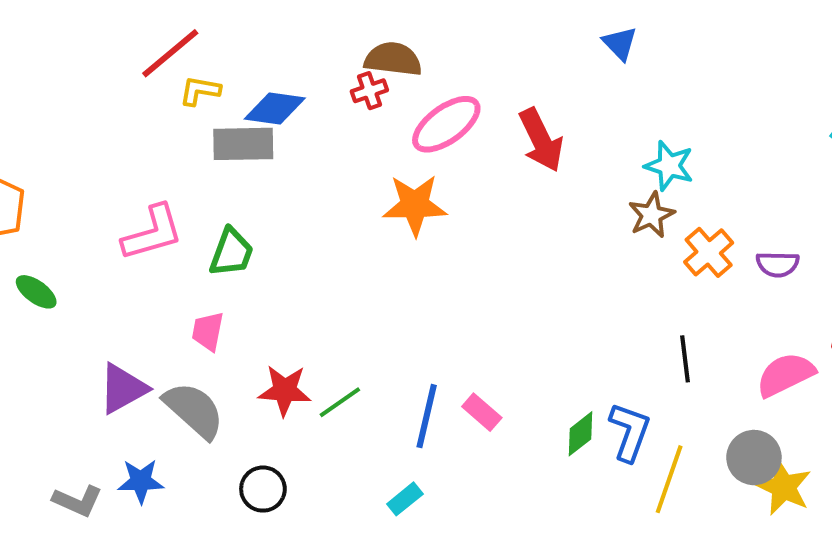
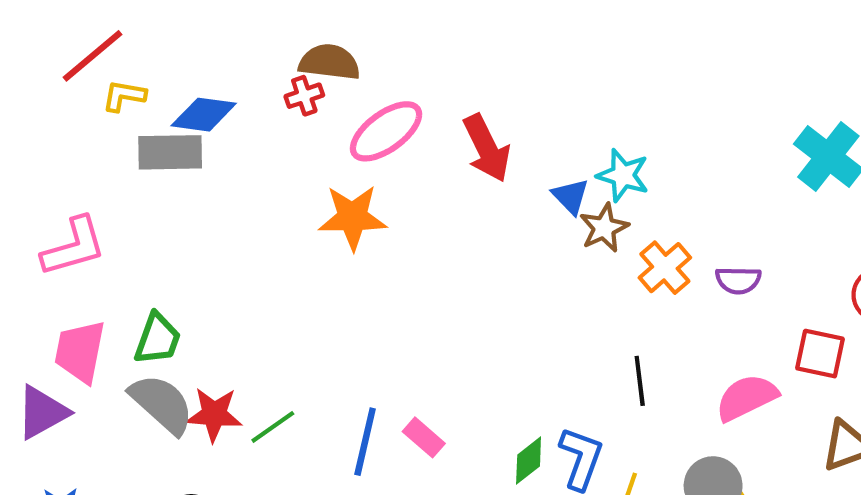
blue triangle: (620, 43) -> (571, 196), moved
green trapezoid: (231, 252) -> (158, 339), moved
pink trapezoid: (208, 331) -> (80, 351), moved, size x1.5
gray semicircle: (194, 410) -> (162, 404), moved

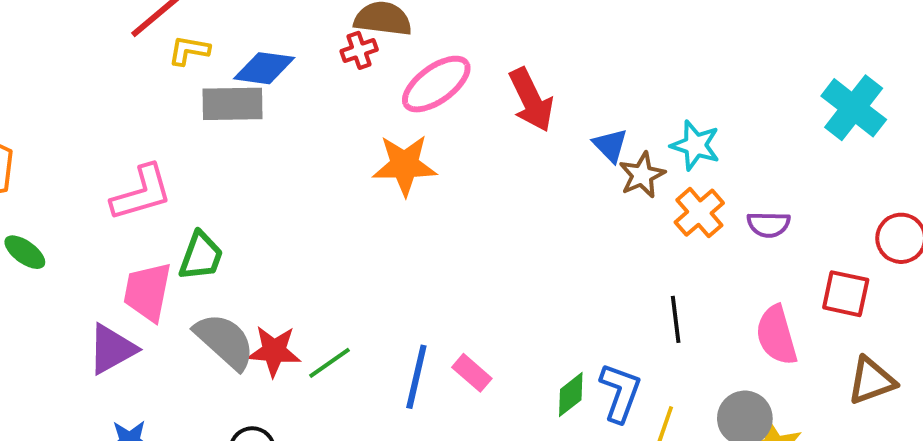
cyan star: (623, 175) -> (695, 145), moved
green trapezoid: (158, 339) -> (201, 256), moved
pink semicircle: (747, 398) -> (776, 335), turned -80

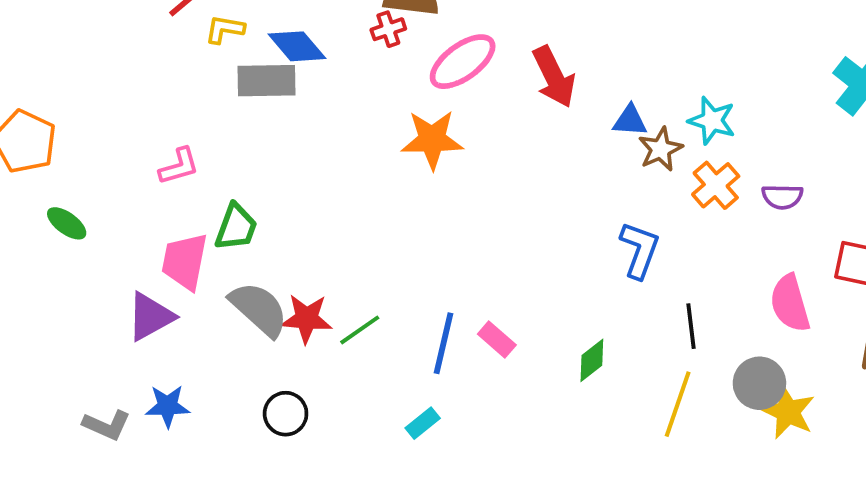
blue diamond: (264, 68) -> (297, 46), turned 42
blue triangle: (610, 145) -> (630, 121), turned -42
pink L-shape: (142, 193) -> (179, 166), size x0.7
black line: (676, 319) -> (691, 326), moved
blue L-shape: (620, 393) -> (640, 250), moved

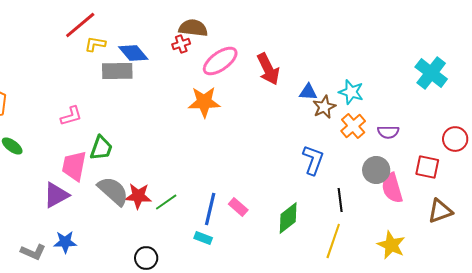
green diamond: (592, 360) -> (288, 218), size x1.4
gray circle: (759, 383) -> (376, 170), moved
black circle: (286, 414) -> (146, 258), moved
cyan rectangle: (423, 423) -> (203, 238), moved, turned 60

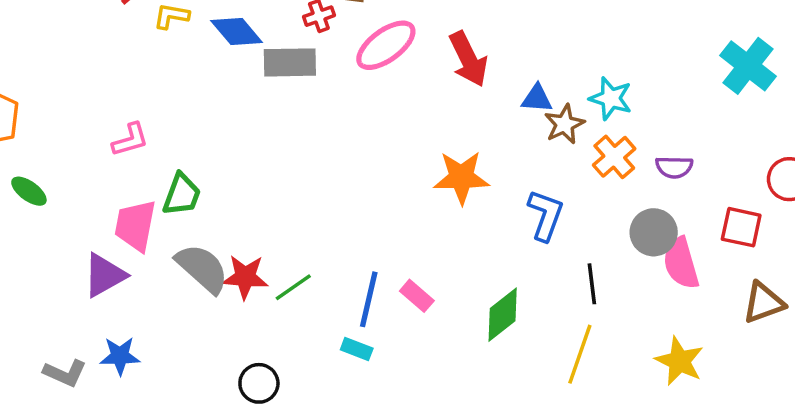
gray rectangle: (117, 71) -> (290, 62), moved
orange star: (204, 102) -> (461, 177), moved

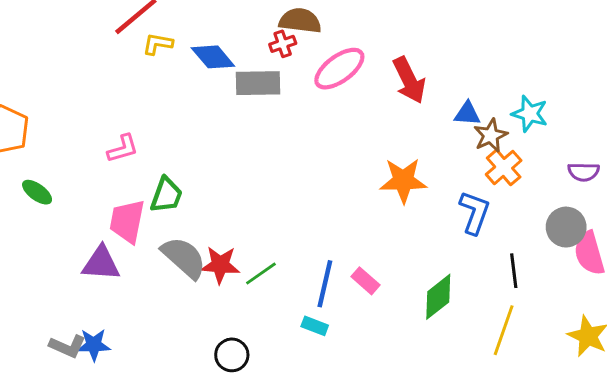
orange cross: (614, 157) -> (504, 167), moved
purple triangle: (104, 275) -> (101, 263), turned 33
blue star: (120, 356) -> (94, 345), moved

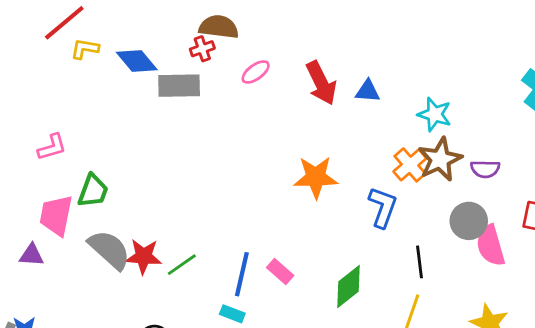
pink ellipse: (339, 69) -> (256, 72), size x0.6
blue triangle: (467, 114) -> (368, 91), moved
brown star: (491, 135) -> (440, 159), moved, size x1.4
purple triangle: (101, 263) -> (32, 255), size x0.7

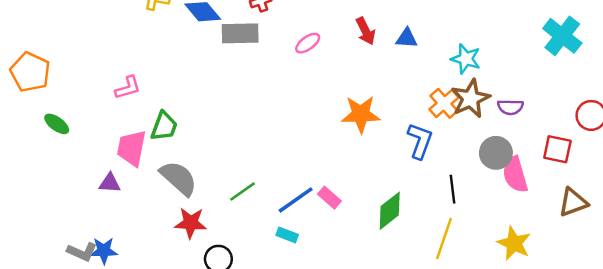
pink ellipse: (256, 72) -> (308, 43), moved
red arrow: (321, 83) -> (366, 31), size x0.7
red star: (144, 256) -> (191, 223), moved
blue line: (242, 274) -> (296, 200), turned 42

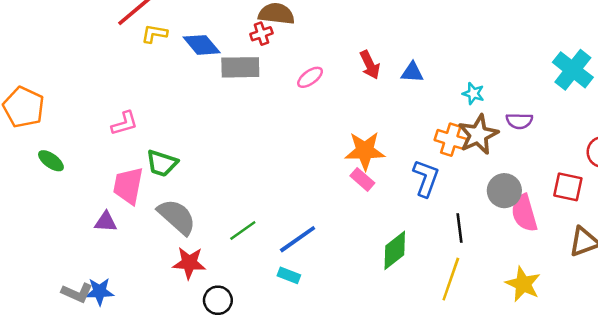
cyan star: (466, 59) -> (473, 93), size x0.7
orange cross: (444, 103) -> (451, 140), turned -32
purple semicircle: (510, 107) -> (519, 121), moved
green trapezoid: (164, 126) -> (162, 163), turned 88
pink rectangle: (329, 198) -> (362, 179), moved

